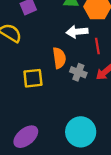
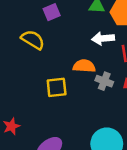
orange semicircle: (59, 58) -> (84, 66), turned -78

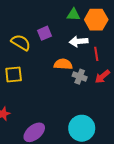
purple square: (52, 12) -> (45, 33), moved
yellow square: (57, 87) -> (14, 74), moved

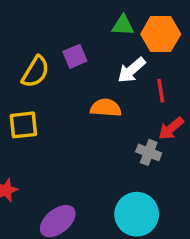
white arrow: (79, 41) -> (132, 70), turned -36
yellow semicircle: (21, 42) -> (35, 72), turned 90
gray cross: (80, 77) -> (149, 152), moved

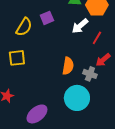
red line: (161, 91) -> (97, 38), turned 40
orange semicircle: (106, 108) -> (68, 66), moved, turned 96
cyan circle: (137, 214) -> (77, 98), moved

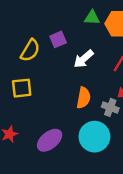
white arrow: (80, 26) -> (84, 59), moved
purple ellipse: (37, 114) -> (50, 140), moved

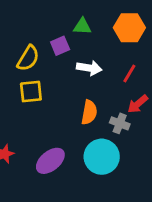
green triangle: (92, 18) -> (82, 26), moved
white arrow: (84, 59) -> (89, 68), turned -130
yellow square: (22, 88) -> (31, 92), moved

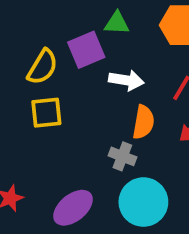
purple square: (60, 46) -> (86, 50), size x1.4
orange semicircle: (89, 112) -> (143, 122), moved
gray cross: (120, 123) -> (122, 156), moved

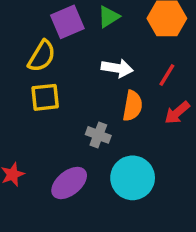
green triangle: (117, 23) -> (109, 17), turned -35
purple square: (86, 50) -> (67, 22), moved
gray cross: (122, 156) -> (98, 135), moved

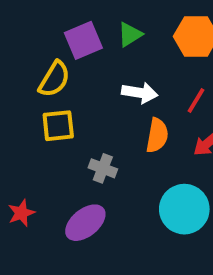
gray cross: (98, 135) -> (103, 168), moved
cyan circle: (133, 178) -> (184, 209), moved

